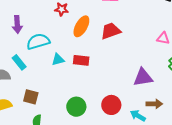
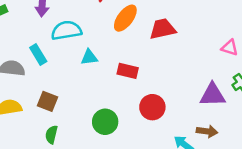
red rectangle: (81, 60) -> (128, 71), moved
purple triangle: (143, 77) -> (213, 95), moved
red circle: (111, 105) -> (152, 107), moved

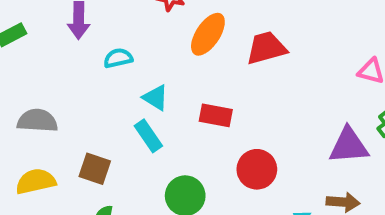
cyan semicircle: (66, 30) -> (118, 58), size x0.6
cyan rectangle: (38, 55) -> (148, 136), moved
cyan triangle: (89, 57) -> (156, 98), turned 42

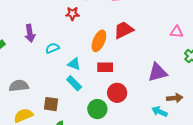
orange ellipse: (208, 34) -> (99, 41), moved
purple triangle: (349, 146) -> (158, 72), moved
red circle: (257, 169) -> (117, 93), moved

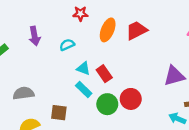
orange ellipse: (99, 41) -> (108, 30), moved
cyan semicircle: (52, 48) -> (67, 45), moved
red rectangle: (105, 67) -> (104, 74), moved, turned 56
green circle: (97, 109) -> (107, 104), moved

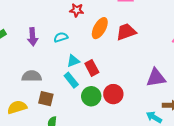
purple arrow: (35, 36) -> (33, 37), moved
cyan triangle: (83, 68) -> (73, 61), turned -48
gray semicircle: (23, 93) -> (32, 76), moved

